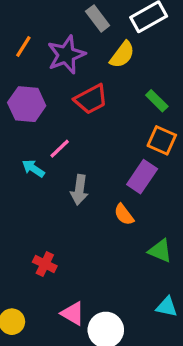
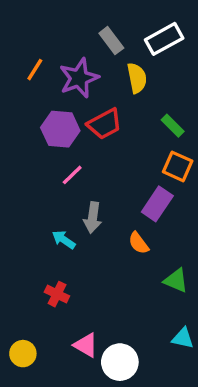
yellow semicircle: (122, 55) -> (137, 78), turned -48
purple hexagon: (27, 104) -> (60, 129), moved
cyan arrow: (33, 168) -> (64, 240), moved

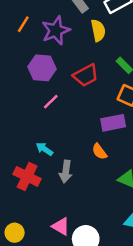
red trapezoid: (105, 124) -> (86, 75), moved
purple rectangle: (157, 204) -> (113, 123), turned 45
gray arrow: (93, 218) -> (66, 171), moved
red cross: (57, 294) -> (27, 176), moved, size x1.5

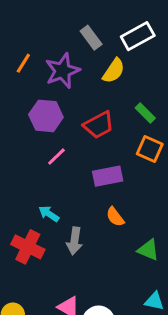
yellow semicircle: (98, 30) -> (114, 71), turned 45
purple rectangle: (113, 123) -> (108, 176), moved

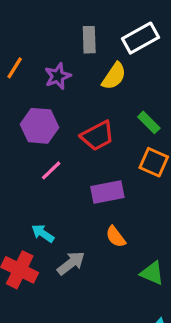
gray rectangle: (91, 38) -> (89, 40), turned 35
purple star: (62, 71) -> (58, 76), size x0.7
gray arrow: (75, 241) -> (71, 263), turned -136

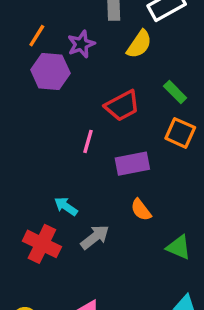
purple hexagon: (40, 126) -> (50, 71), moved
pink line: (51, 170) -> (88, 141), moved, turned -30

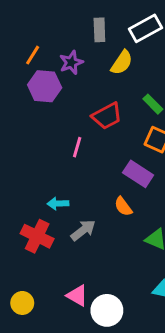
purple rectangle: (132, 164) -> (138, 174), moved, turned 44
cyan arrow: (66, 206) -> (58, 204), turned -36

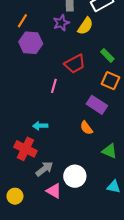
purple star: (71, 63) -> (61, 23), moved
gray arrow: (83, 230) -> (44, 169), moved
white circle: (107, 310) -> (75, 176), moved

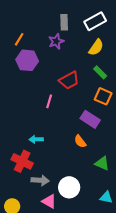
yellow semicircle: (85, 26) -> (96, 47), moved
gray arrow: (44, 169) -> (40, 180), turned 42

